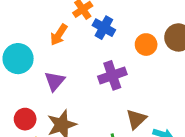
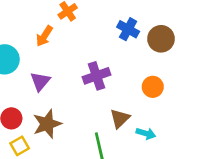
blue cross: (104, 28) -> (128, 29), moved
orange circle: (146, 45) -> (153, 87), moved

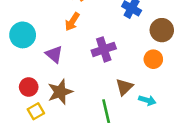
orange arrow: (44, 36) -> (72, 22), moved
brown circle: (161, 39) -> (162, 30), moved
purple triangle: (40, 81) -> (54, 54), turned -30

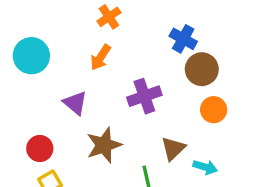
brown circle: (162, 30) -> (202, 69), moved
cyan circle: (23, 35) -> (31, 56), moved
brown star: (60, 92) -> (104, 145), moved

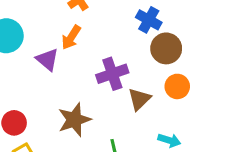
purple triangle: (75, 103) -> (47, 60), moved
brown triangle: (173, 148) -> (139, 99), moved

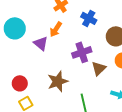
blue cross: (149, 20) -> (89, 18), moved

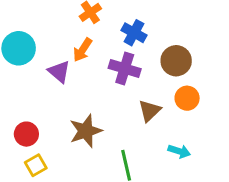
purple cross: (82, 52) -> (125, 69), moved, turned 36

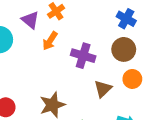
blue cross: (134, 33) -> (126, 19), moved
purple triangle: (59, 72) -> (30, 20), moved

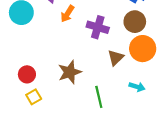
orange circle: (132, 79) -> (143, 49), size x1.5

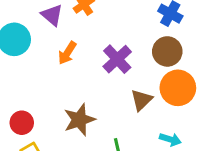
orange arrow: (67, 14) -> (67, 53), moved
purple cross: (98, 27) -> (117, 59), turned 30

